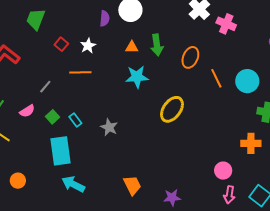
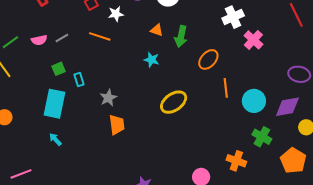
cyan star: (137, 77) -> (152, 60), size x0.7
pink semicircle: (27, 111) -> (39, 40), moved
cyan arrow: (73, 184) -> (55, 139), size x0.6
orange trapezoid: (132, 185) -> (117, 125), moved

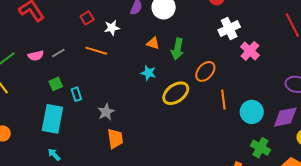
yellow ellipse: (174, 102) -> (176, 93), moved

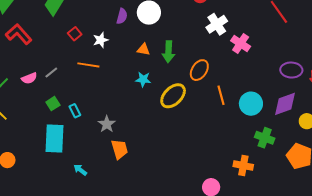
cyan arrow: (54, 154) -> (80, 170), moved

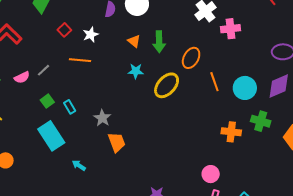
pink cross: (241, 43) -> (231, 29), turned -36
orange triangle: (144, 49) -> (134, 41), turned 32
cyan rectangle: (55, 139) -> (51, 136), turned -32
orange cross: (243, 166) -> (231, 132), moved

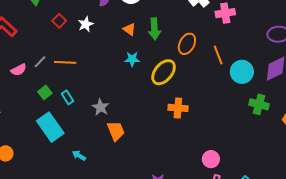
orange line: (80, 60) -> (65, 62), moved
orange line: (214, 82) -> (218, 55), moved
orange cross: (231, 132) -> (178, 108), moved

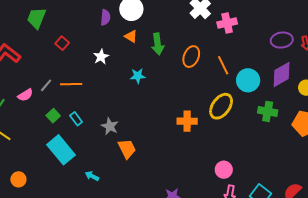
white star: (86, 24) -> (101, 57), moved
orange triangle: (129, 29) -> (131, 36), moved
yellow ellipse: (164, 72) -> (221, 106), moved

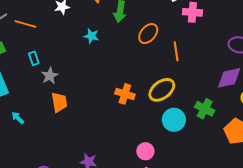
cyan circle: (248, 80) -> (174, 120), moved
cyan rectangle: (76, 119) -> (34, 58), moved

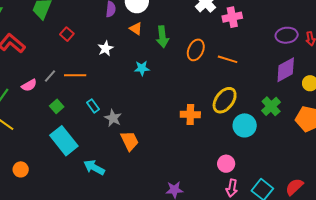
orange line: (176, 51) -> (228, 59), turned -48
green cross: (205, 109) -> (271, 106), turned 36
cyan arrow: (18, 118) -> (94, 167), size x1.5

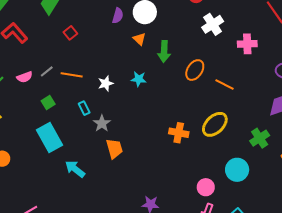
pink cross: (232, 17) -> (247, 44), moved
white star: (106, 48) -> (106, 83), moved
cyan circle: (245, 125) -> (237, 170), moved

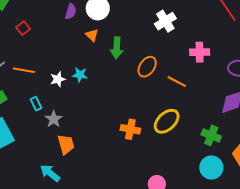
pink cross: (247, 44) -> (200, 52), moved
cyan star: (139, 79) -> (80, 75), moved
green cross: (260, 138) -> (211, 135), turned -36
cyan arrow: (75, 169) -> (50, 173), moved
cyan circle: (237, 170) -> (211, 168), moved

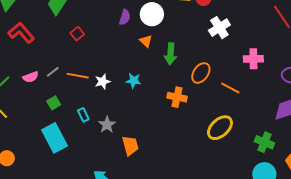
white star: (58, 79) -> (103, 82), moved
cyan rectangle: (36, 104) -> (83, 115), moved
orange cross: (130, 129) -> (177, 97), moved
orange trapezoid: (66, 144) -> (130, 146), moved

